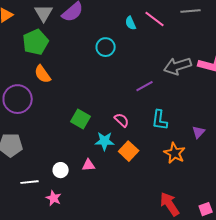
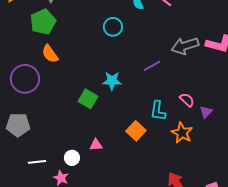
pink semicircle: (122, 120) -> (187, 100), moved
cyan L-shape: (160, 120) -> (158, 111), moved
cyan star: (105, 141) -> (112, 81), moved
white circle: (61, 170) -> (72, 158), moved

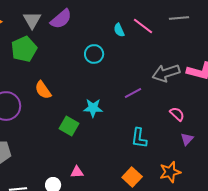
orange semicircle: (50, 54) -> (43, 90), moved
pink semicircle: (187, 100) -> (177, 114), moved
orange square: (136, 131) -> (132, 177), moved
orange star: (182, 133) -> (170, 172), moved, turned 30

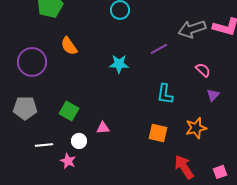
green square: (69, 126) -> (69, 111), moved
orange square: (132, 177) -> (158, 133), turned -30

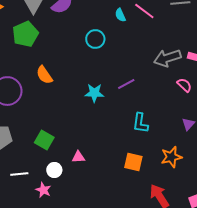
purple line: (159, 49) -> (126, 84), moved
pink semicircle: (203, 70) -> (184, 85), moved

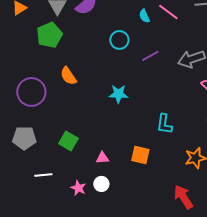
purple line: (126, 84) -> (150, 56), moved
orange square: (133, 162) -> (140, 155), moved
white circle: (54, 170) -> (101, 184), moved
pink star: (43, 190) -> (78, 188), moved

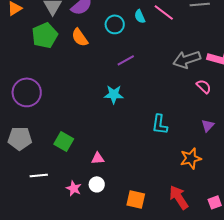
cyan circle: (119, 40) -> (115, 24), moved
purple line: (150, 56) -> (126, 60), moved
orange semicircle: (68, 76) -> (80, 37), moved
orange square: (140, 155) -> (136, 199), moved

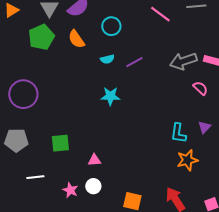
cyan semicircle: (140, 16) -> (107, 59), moved, turned -80
purple line: (126, 60) -> (134, 62), moved
cyan L-shape: (160, 124) -> (178, 133), moved
green square: (64, 141) -> (60, 143), turned -36

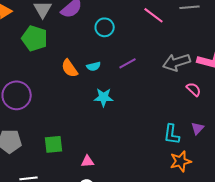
green pentagon: (41, 37) -> (35, 38), turned -30
orange semicircle: (76, 39) -> (70, 68), moved
cyan semicircle: (107, 59) -> (94, 66), moved

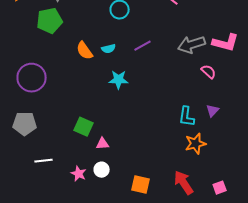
green pentagon: (35, 38) -> (50, 21), turned -30
green square: (54, 144) -> (84, 127), moved, turned 30

